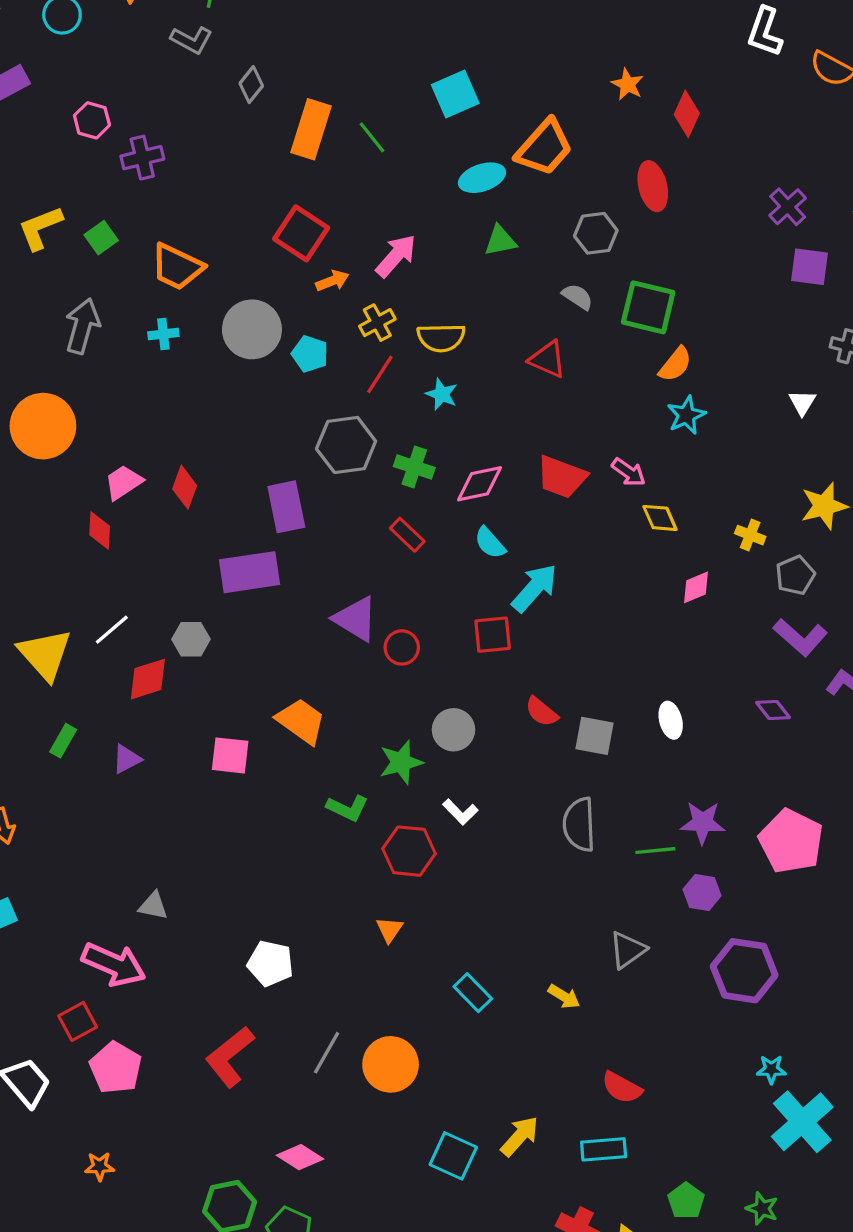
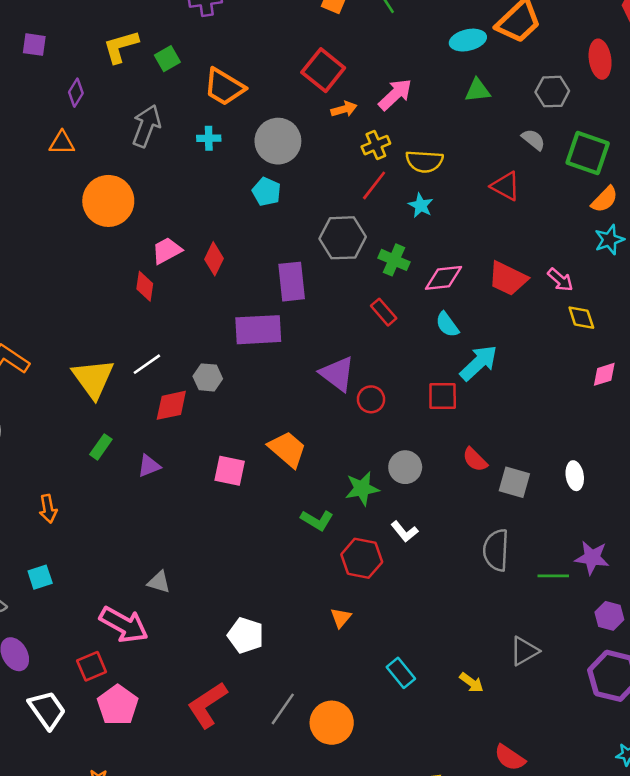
cyan pentagon: (310, 354) -> (266, 192), moved
purple hexagon: (702, 892) -> (609, 616), moved

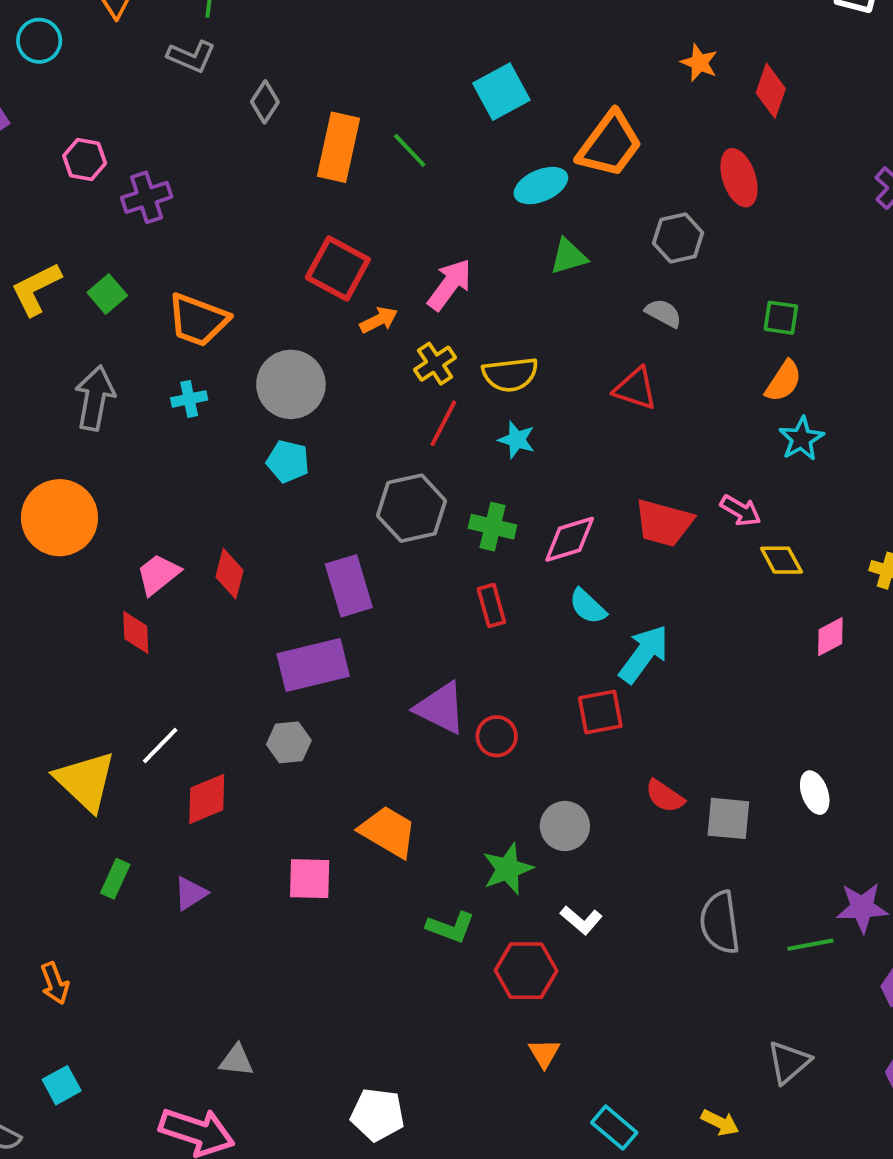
green square: (588, 153) -> (781, 318), moved, size x0.6
red rectangle: (384, 312) -> (491, 605), turned 36
gray hexagon: (208, 377) -> (289, 742), moved
orange triangle: (341, 618) -> (544, 1053), moved

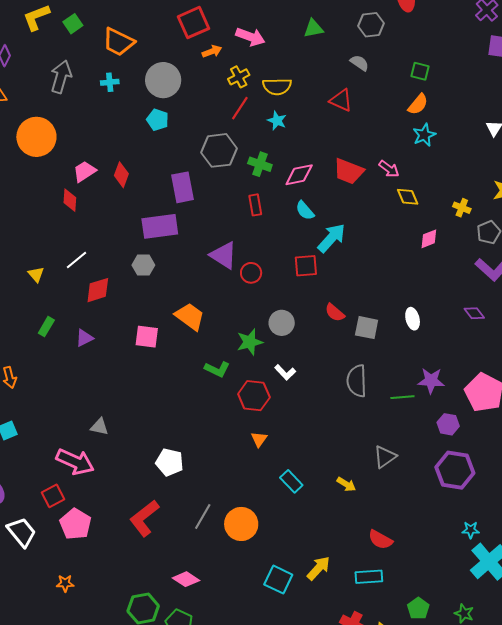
red square: (338, 268) -> (193, 23), turned 32
pink arrow: (450, 285) -> (250, 37), turned 68
yellow triangle: (85, 781) -> (36, 274), size x0.5

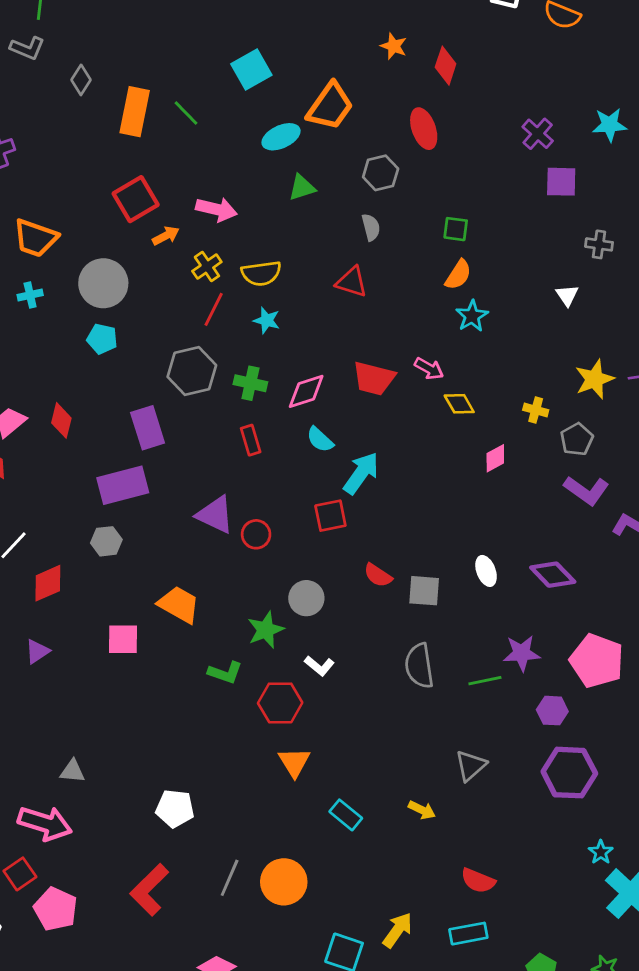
gray semicircle: (360, 63) -> (371, 227), turned 48
purple diamond: (474, 313) -> (553, 575), moved, size x1.5
orange triangle: (259, 439) -> (294, 762), size x1.4
cyan star: (471, 530) -> (601, 852), turned -30

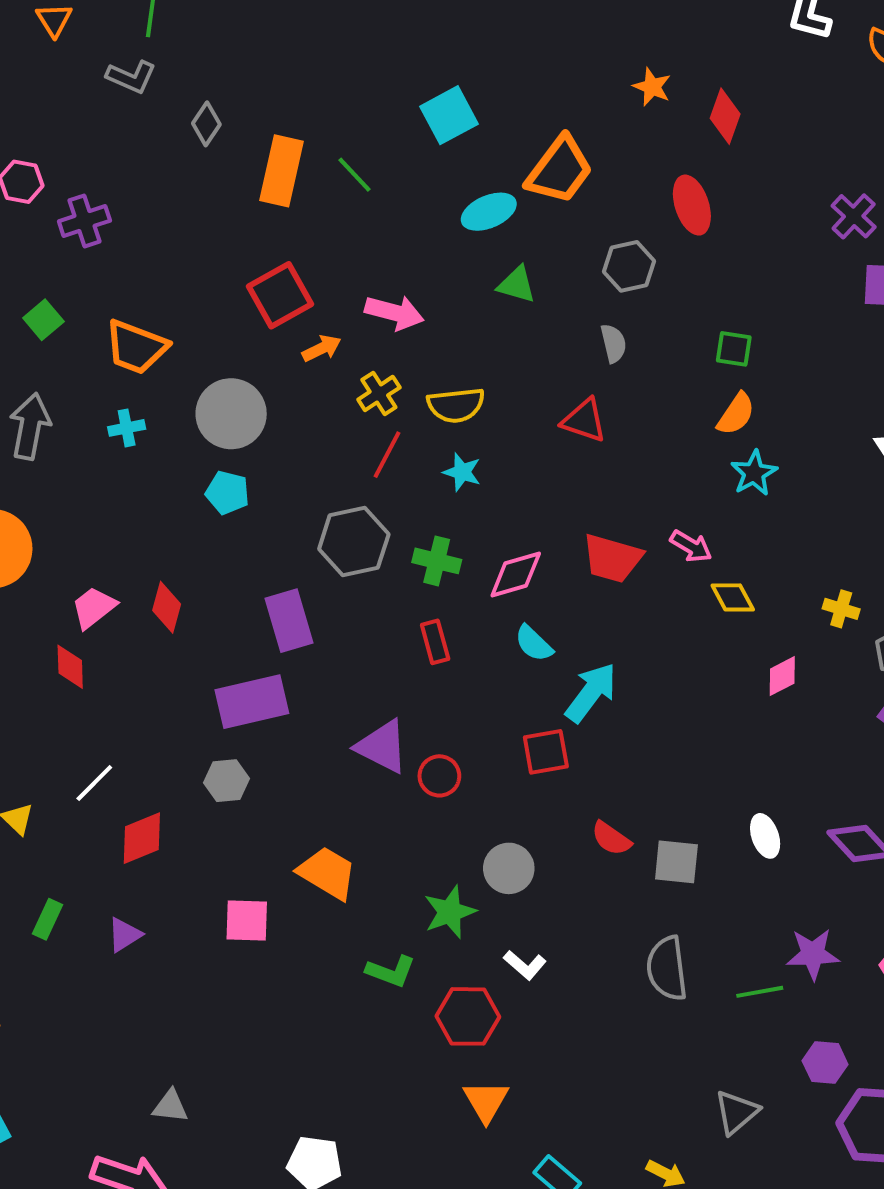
green triangle: (302, 188) -> (517, 285), turned 32
purple hexagon: (552, 711) -> (825, 1063), moved

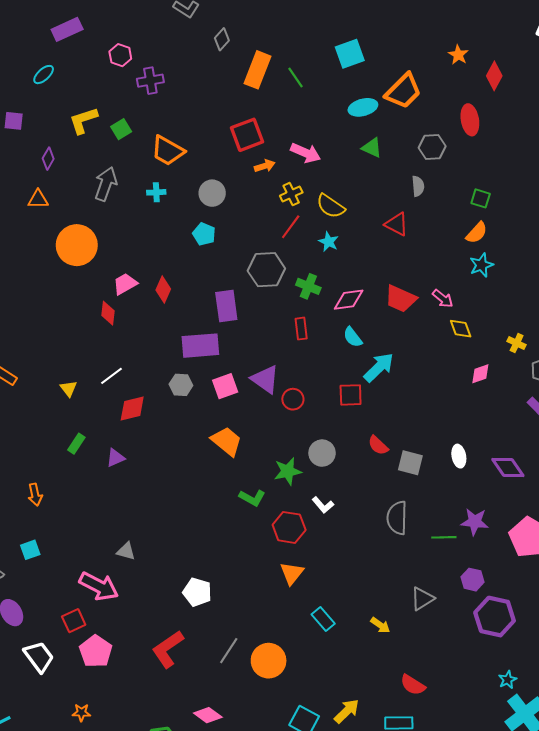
yellow semicircle: (456, 405) -> (331, 206), turned 32
gray circle: (231, 414) -> (212, 193), size x0.7
pink square: (247, 921) -> (225, 386), moved, turned -30

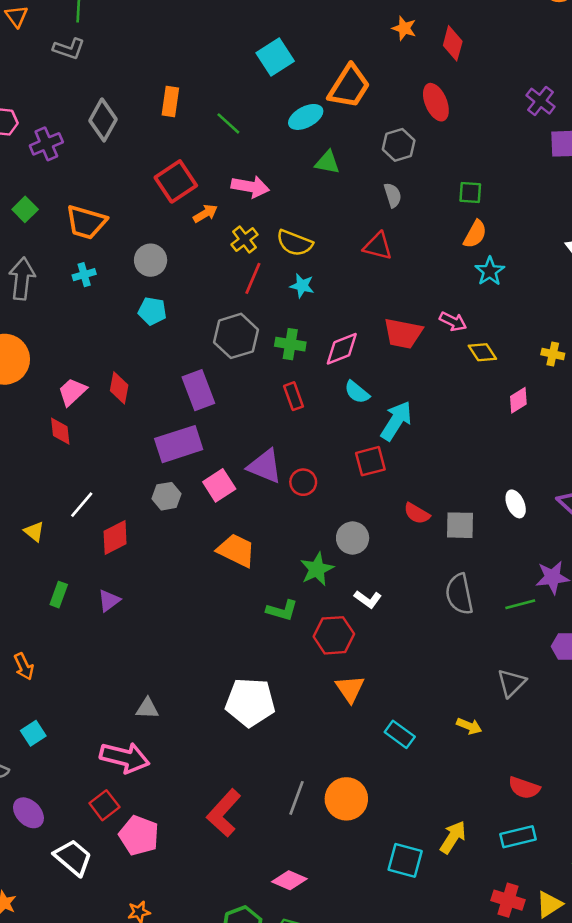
gray diamond: (222, 39) -> (103, 120), moved, size x1.5
orange rectangle: (258, 70) -> (170, 101), size x0.7
green line: (296, 77) -> (228, 123), moved
white pentagon: (197, 592) -> (250, 702), moved, size x1.4

